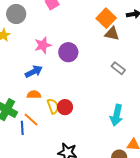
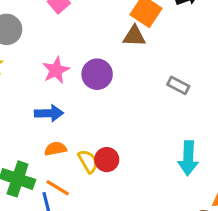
brown triangle: (112, 34) -> (134, 36), moved
blue arrow: (34, 72) -> (49, 113), turned 36

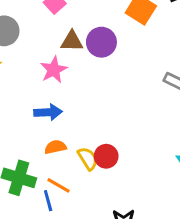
brown triangle: (134, 36) -> (72, 41), moved
purple circle: (97, 74) -> (101, 42), moved

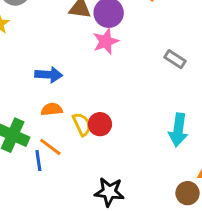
pink star: (54, 70) -> (106, 41), moved

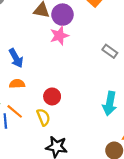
blue arrow: (49, 75) -> (16, 58), turned 54
yellow semicircle: (82, 124) -> (43, 117), moved

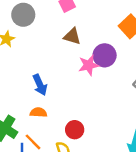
purple circle: (62, 15) -> (105, 55), moved

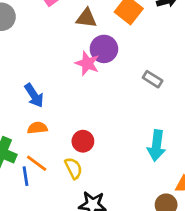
brown triangle: (72, 36) -> (86, 18), moved
pink star: (89, 65) -> (87, 63), turned -30

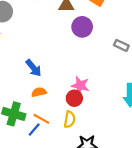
pink star: (87, 63) -> (80, 86), moved
yellow semicircle: (73, 168) -> (70, 119), turned 42
blue line: (26, 176) -> (34, 130), turned 56

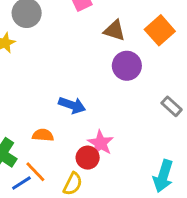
blue arrow: (34, 68) -> (72, 105), moved, turned -48

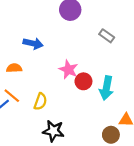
pink star: (101, 143) -> (68, 70), moved
red circle: (88, 158) -> (83, 81), moved

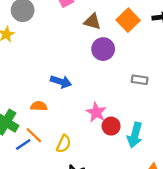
gray rectangle: (107, 36) -> (140, 80), turned -32

